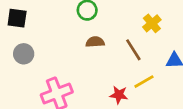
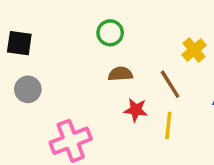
yellow line: (144, 82) -> (168, 125), moved, turned -54
red star: (119, 95) -> (136, 110), moved

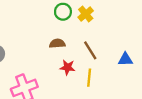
green circle: (110, 33) -> (63, 12), moved
yellow cross: (194, 50) -> (86, 14), moved

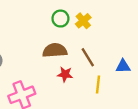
brown semicircle: (57, 44) -> (55, 50), size x1.5
yellow line: (89, 78) -> (98, 85), moved

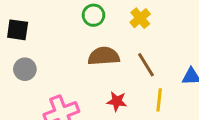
green circle: (60, 19) -> (93, 15), moved
red star: (65, 74) -> (117, 101), moved

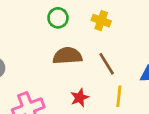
yellow cross: (140, 18) -> (101, 21), turned -30
red star: (117, 101) -> (80, 98), turned -30

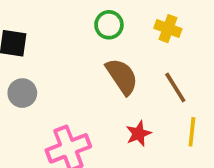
brown semicircle: (67, 56) -> (122, 76), turned 60

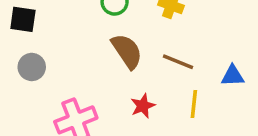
brown line: (175, 88) -> (178, 62), turned -36

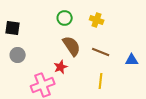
yellow line: (194, 104) -> (101, 81), moved
red star: (143, 106) -> (61, 67), moved

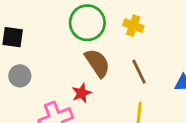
green circle: (65, 18) -> (87, 23), size x1.6
brown line: (101, 52) -> (139, 72), turned 42

